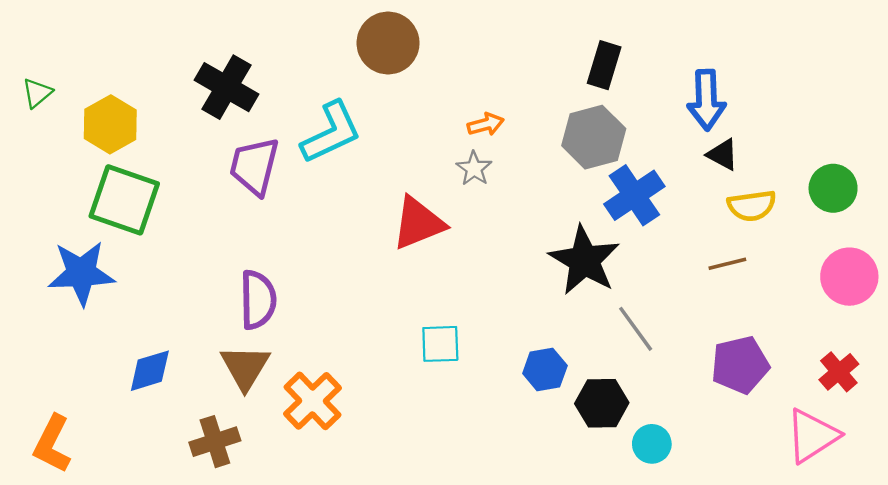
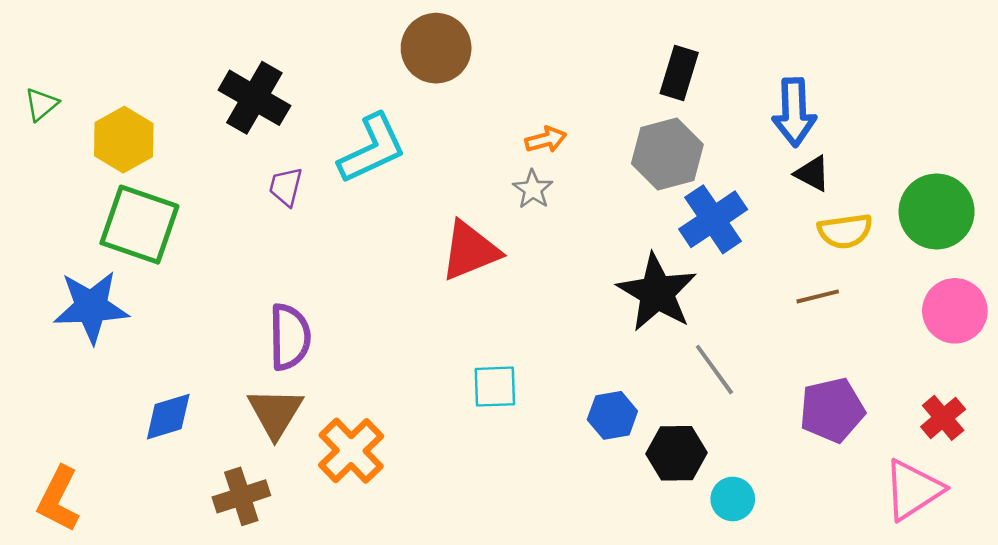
purple trapezoid: (254, 166) -> (286, 187), size x0.6
green circle: (833, 188) -> (937, 211), size x1.4

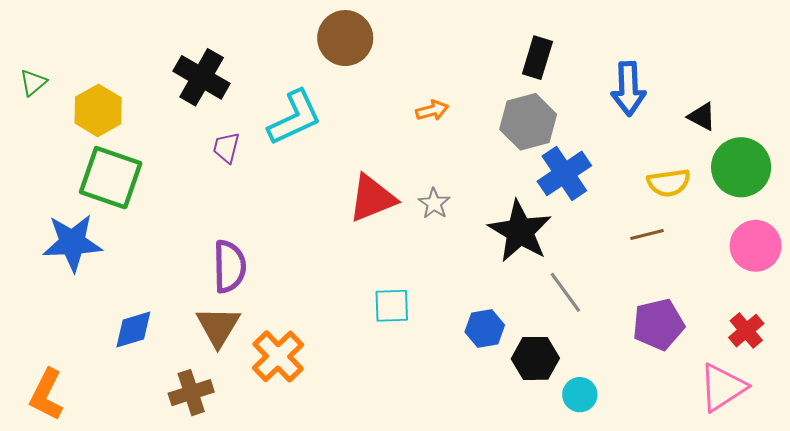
black triangle: (812, 174) -> (702, 117), moved
gray star: (533, 189) -> (434, 203), moved

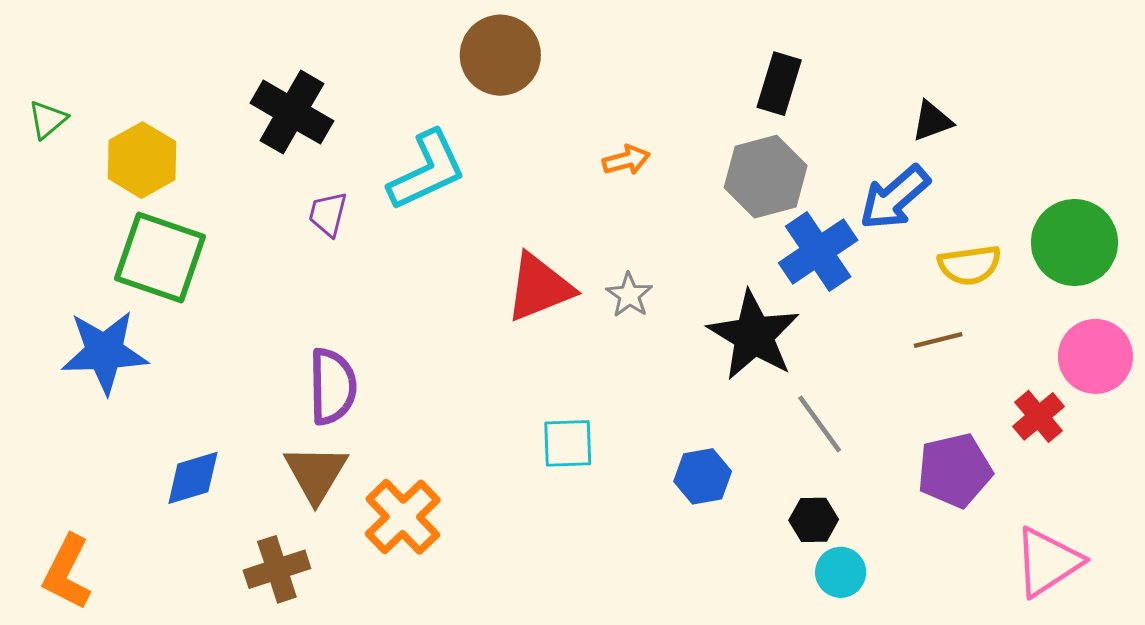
blue arrow: (628, 89) -> (895, 198), moved, turned 51
black triangle: (702, 117) -> (932, 121), moved, turned -48
red cross: (746, 331) -> (1039, 416), moved
black hexagon: (535, 358) -> (814, 520), moved, size x0.7

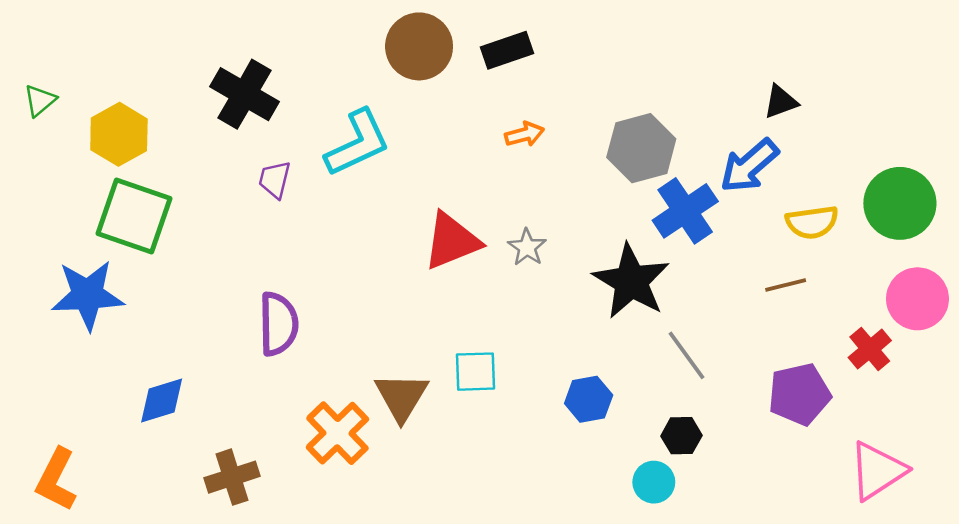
black rectangle: (779, 84) -> (507, 50), moved, turned 54
brown triangle: (316, 473) -> (401, 397), moved
cyan circle: (841, 572) -> (654, 482), moved

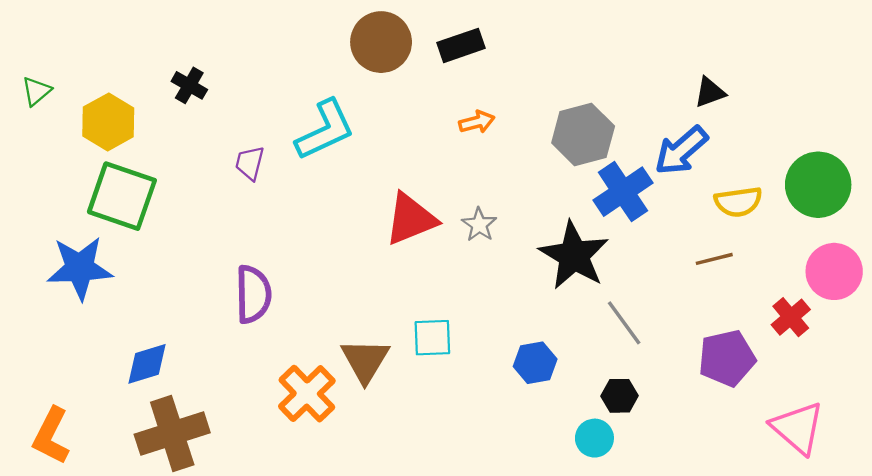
black cross: (245, 94) -> (189, 85), moved, size x0.6
pink triangle: (877, 471) -> (798, 428), turned -46
brown cross: (232, 477) -> (172, 434), moved, size x1.5

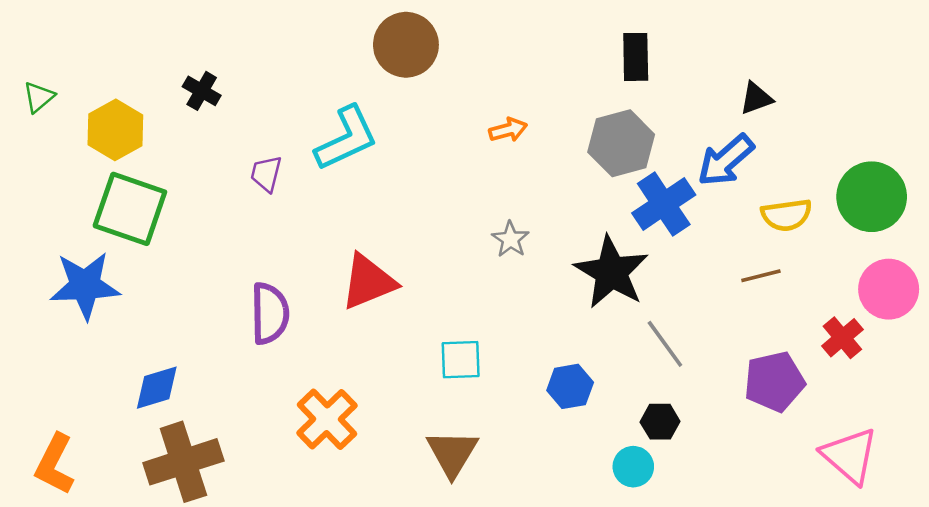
black rectangle: (461, 45) -> (636, 57), moved, turned -72
red triangle: (411, 219) -> (368, 282), moved
brown triangle: (365, 360) -> (452, 453), moved

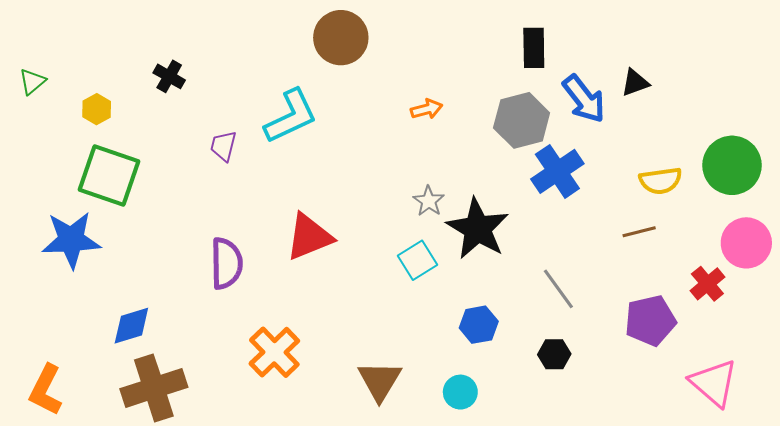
yellow hexagon: (115, 130) -> (97, 109), size x0.6
blue arrow: (726, 160) -> (584, 99), moved, turned -87
black star: (611, 272) -> (478, 229), moved
cyan square: (461, 360) -> (417, 260), moved, turned -30
cyan circle: (633, 467) -> (460, 392), moved

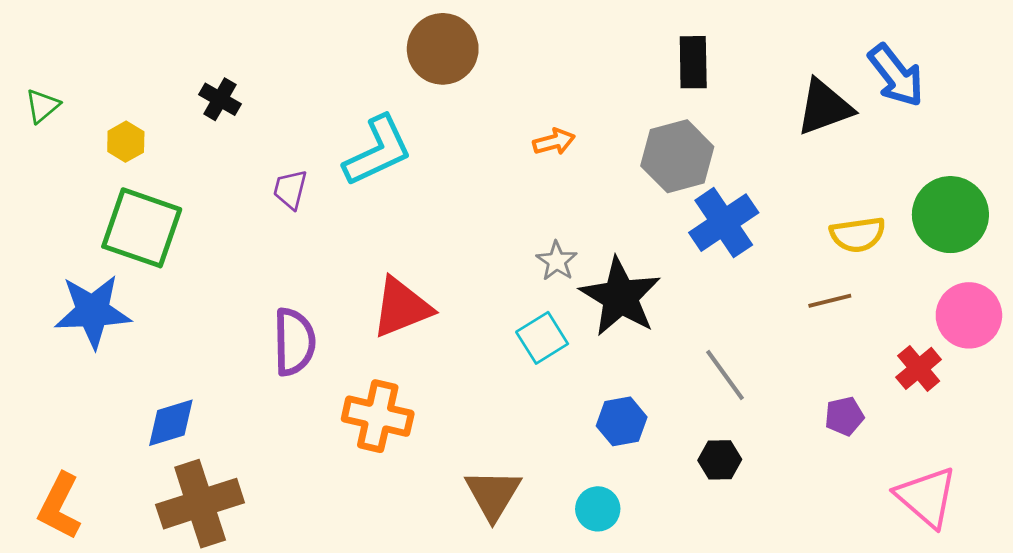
black triangle: (635, 83) -> (824, 107), size x1.6
blue arrow: (584, 99) -> (896, 75), moved
purple pentagon: (650, 321) -> (844, 416), size x0.6
orange cross: (274, 352) -> (378, 416), moved, turned -33

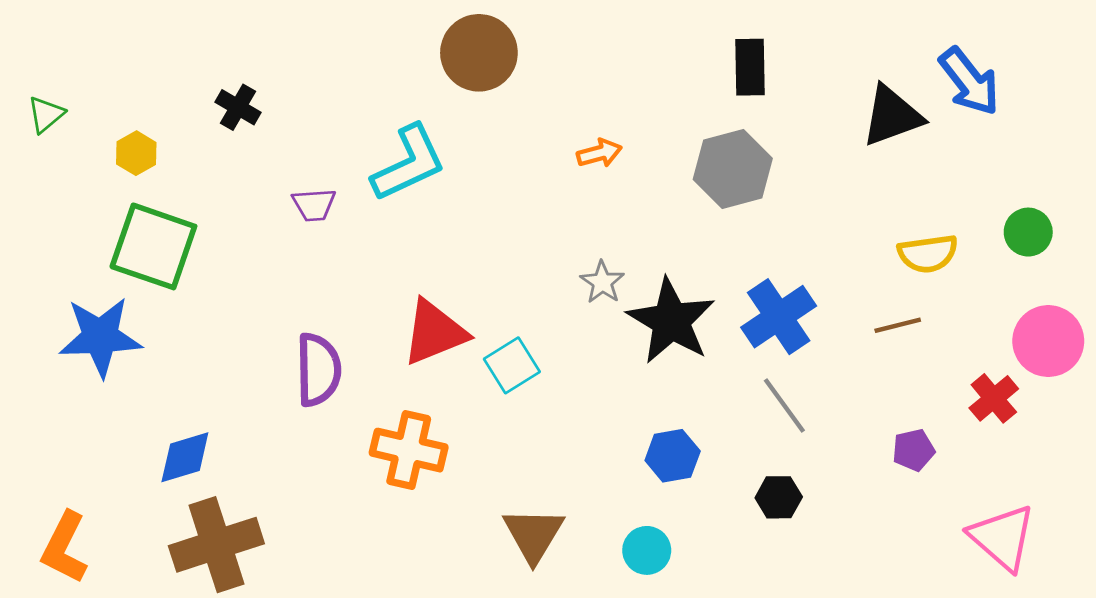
purple trapezoid: (290, 189) -> (314, 205), turned -108
green circle: (950, 215) -> (1028, 232), size x0.6
blue cross: (724, 223) -> (779, 317), moved
cyan square: (542, 338) -> (512, 365), moved

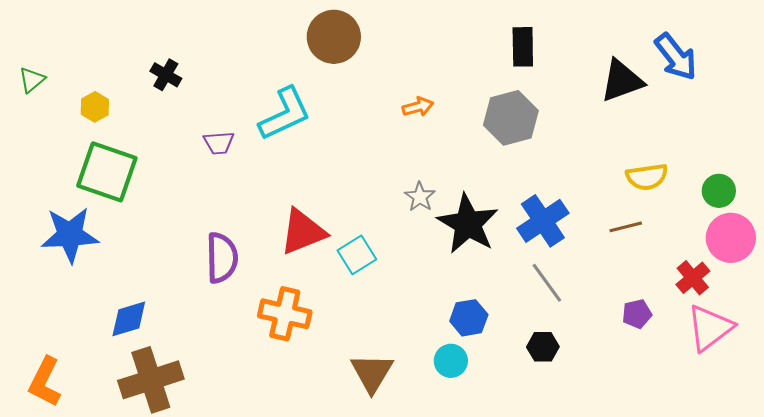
green circle: (1028, 232) -> (719, 191), moved
pink triangle: (1002, 538) -> (710, 328), moved, turned 42
cyan circle: (647, 550) -> (451, 361), moved

